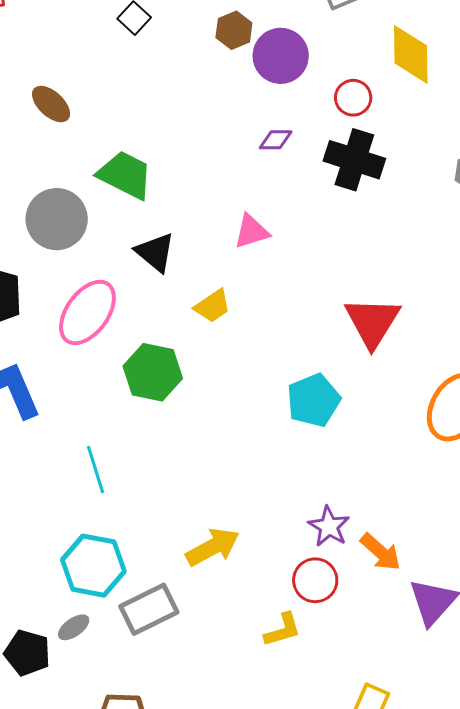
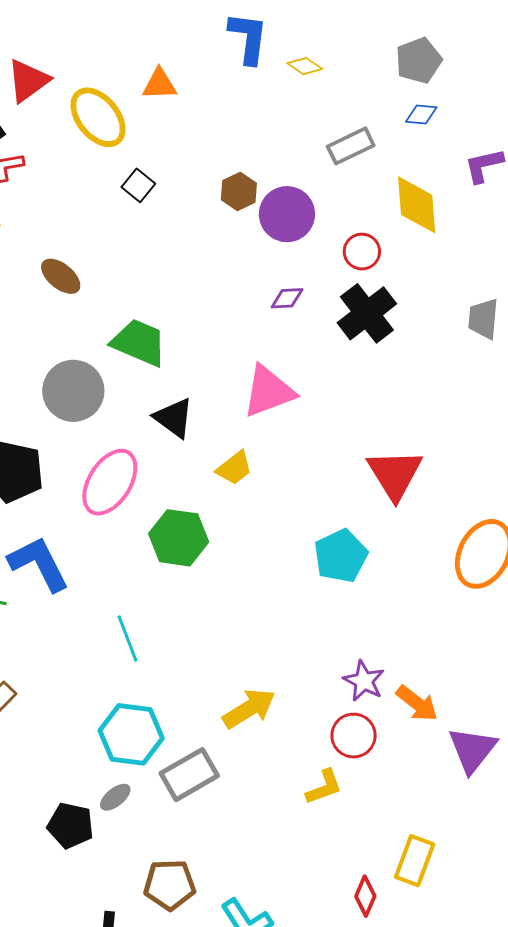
black cross: (354, 160) -> (367, 313), turned 38
pink triangle: (251, 231) -> (269, 391), size x1.5

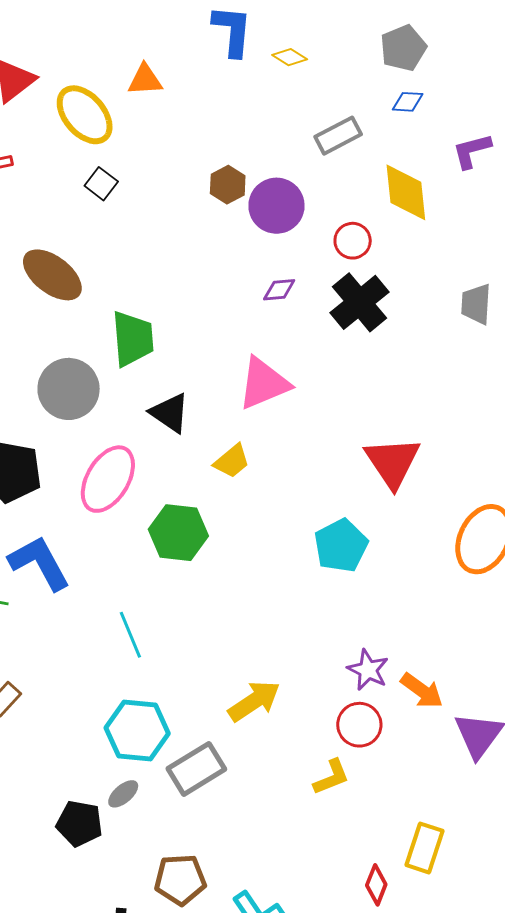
black square: (138, 185) -> (101, 184), moved
brown ellipse: (61, 276) -> (52, 275), size x1.5
green trapezoid: (139, 343) -> (133, 339), turned 64

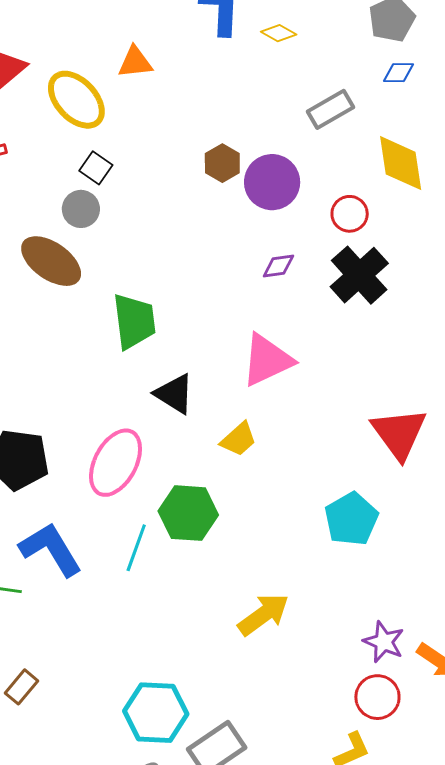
gray circle: (69, 389) -> (81, 209), moved, size x0.6
cyan line: (130, 635) -> (136, 548), moved, turned 45
yellow arrow: (254, 701) -> (263, 615), moved

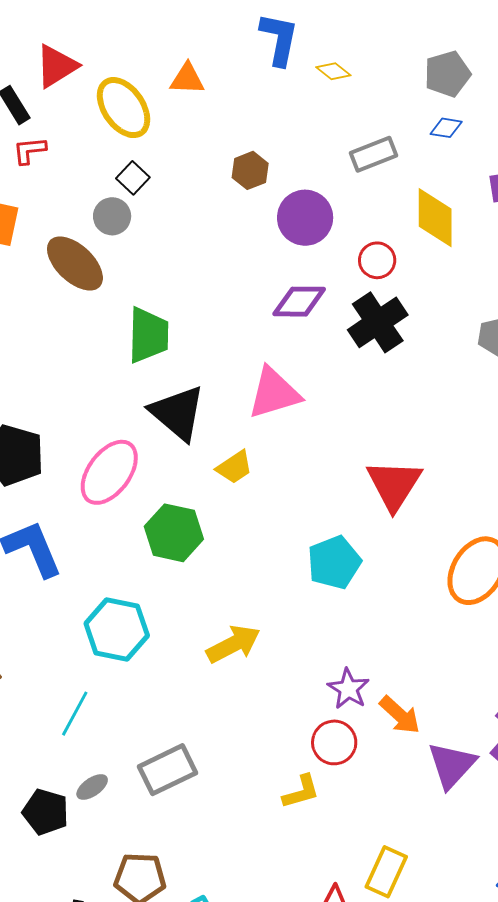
brown hexagon: (222, 163) -> (250, 170), moved
purple diamond: (278, 266) -> (299, 302), size x1.6
black triangle: (174, 394) -> (178, 413), size x1.4
cyan line: (136, 548) -> (75, 714), moved
cyan hexagon: (156, 713) -> (117, 630), moved

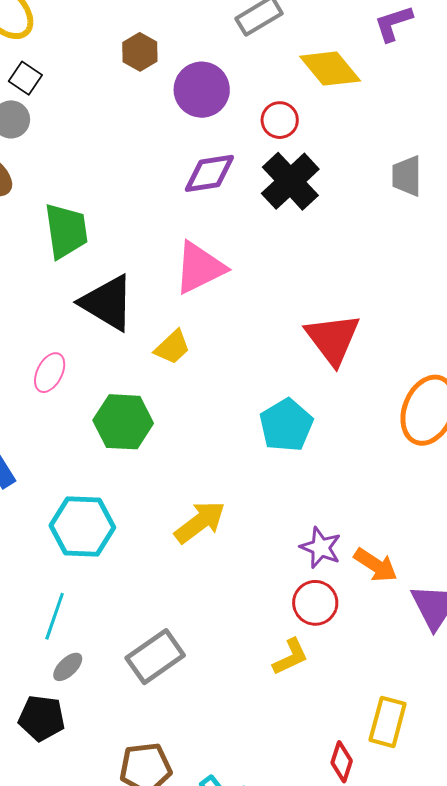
yellow diamond: (435, 218) -> (330, 69), turned -30
pink ellipse: (109, 472) -> (50, 373), size x0.6
gray ellipse: (92, 787) -> (68, 667), moved

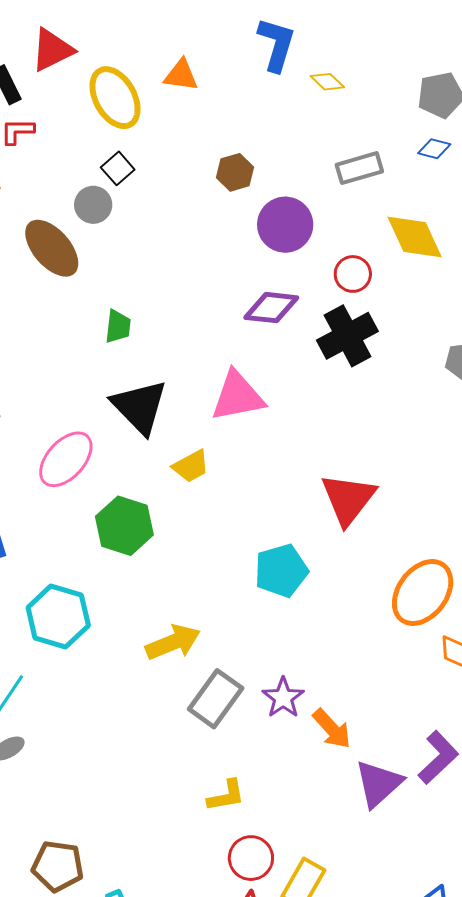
green trapezoid: (66, 231) -> (118, 327), size x0.6
pink ellipse: (50, 373) -> (66, 459), size x1.5
red circle: (315, 603) -> (251, 858), moved
gray rectangle: (155, 657) -> (216, 699), moved, turned -34

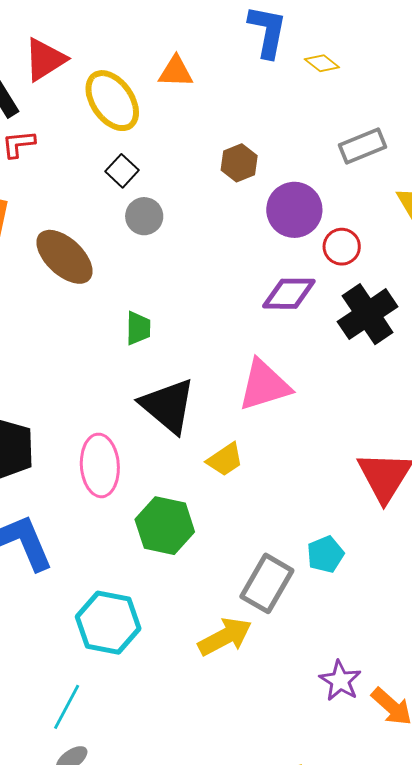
gray circle: (93, 205) -> (144, 216), moved
red circle: (353, 274) -> (342, 247), moved
pink ellipse: (66, 459) -> (100, 465), turned -40
cyan pentagon: (281, 571) -> (325, 554), size x0.7
gray rectangle: (216, 699) -> (267, 583), moved

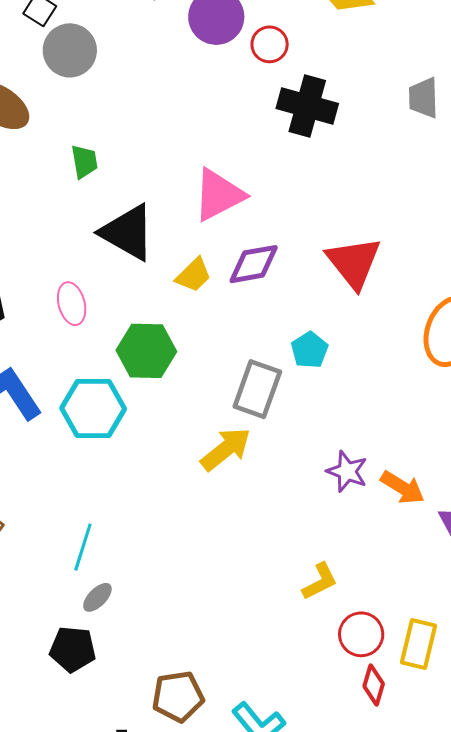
gray circle: (144, 216) -> (70, 50), size x1.4
purple diamond: (289, 294) -> (254, 264), moved
black cross: (368, 314) -> (307, 106), turned -30
pink ellipse: (100, 465) -> (72, 304), size x0.7
cyan hexagon: (108, 623) -> (93, 408), moved

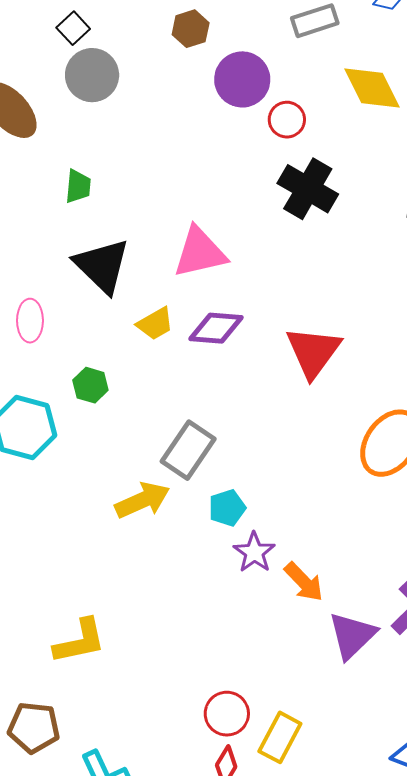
cyan pentagon: (310, 350) -> (227, 508), moved
green hexagon: (146, 351) -> (90, 385), size x0.6
yellow L-shape: (320, 581) -> (80, 641), moved, size x1.4

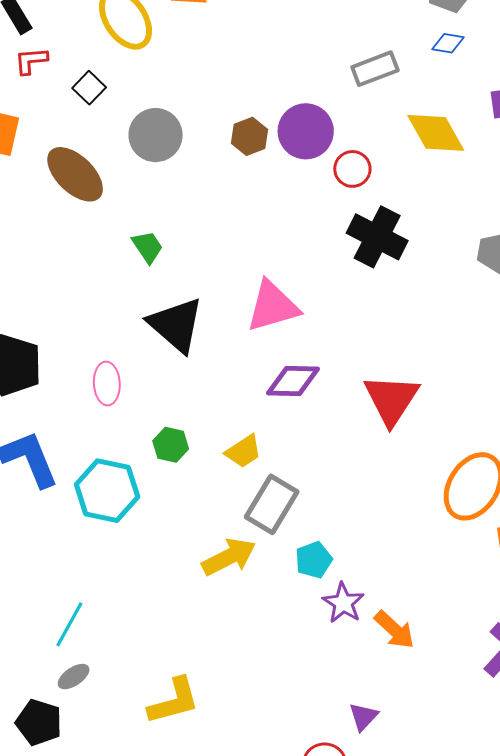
black square: (73, 28) -> (89, 88), moved
brown hexagon: (191, 29) -> (250, 136), moved
green trapezoid: (78, 186) -> (148, 247), turned -36
yellow trapezoid: (155, 324) -> (244, 451), moved
purple triangle: (352, 635) -> (363, 717), moved, size x0.6

